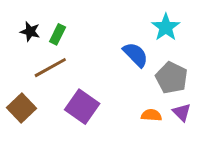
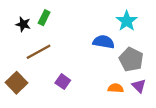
green rectangle: (58, 34) -> (44, 18), moved
blue semicircle: (135, 55) -> (104, 42), turned -35
purple square: (82, 107) -> (63, 82), size x0.6

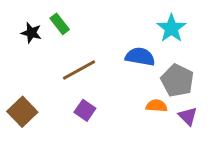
green rectangle: (44, 18) -> (60, 24), turned -64
brown line: (39, 52) -> (79, 70), moved
orange semicircle: (116, 88) -> (157, 106), moved

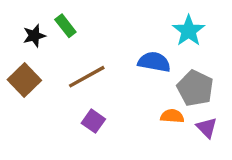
black star: (31, 33) -> (34, 36), turned -30
brown square: (22, 112) -> (24, 80), moved

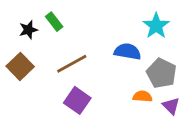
purple square: (93, 121) -> (77, 100), size x1.4

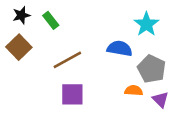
black star: (28, 30) -> (21, 15), moved
brown square: (20, 66) -> (19, 47), moved
purple square: (77, 100) -> (72, 94), turned -35

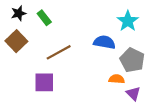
purple square: (72, 94) -> (44, 82), moved
purple triangle: (160, 99) -> (133, 93), moved

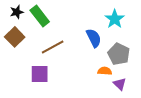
green rectangle: (44, 18) -> (40, 16), size x1.5
blue semicircle: (104, 42) -> (94, 38), turned 54

